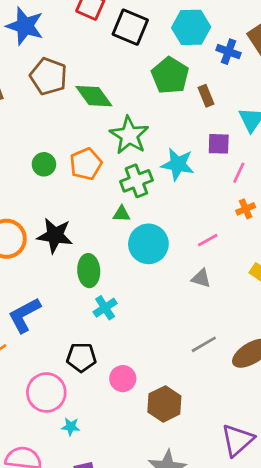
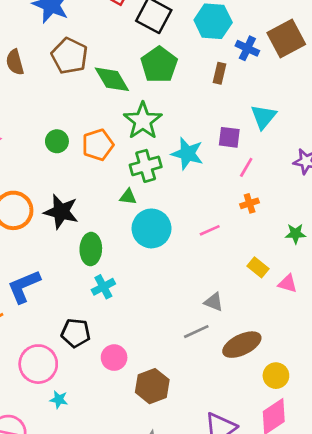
green pentagon: (170, 76) -> (159, 65), moved
brown rectangle: (206, 96) -> (219, 73), moved, turned 30
gray triangle: (201, 278) -> (214, 302), moved

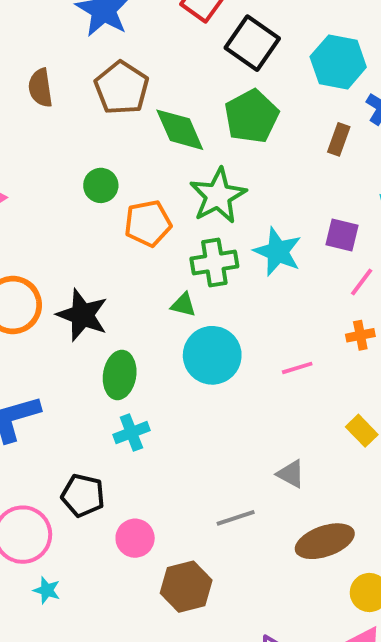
green circle: (57, 141) -> (101, 185), moved
gray line: (196, 332) -> (236, 518), moved

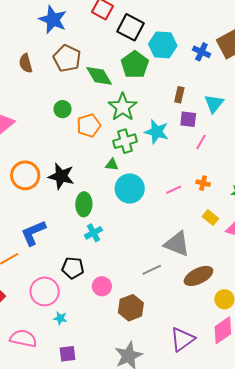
cyan hexagon: (338, 62) -> (163, 45), moved
brown rectangle: (339, 139) -> (179, 95), moved
orange cross: (360, 335) -> (203, 183), moved, turned 32
gray triangle: (291, 474) -> (177, 244), size x1.8

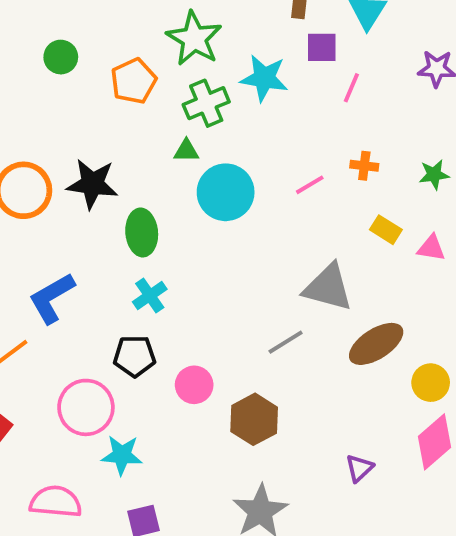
green circle: (62, 109) -> (61, 57), moved
cyan cross: (93, 233) -> (150, 295), moved
cyan star: (60, 318) -> (122, 455), size x1.5
purple triangle: (182, 339) -> (359, 468), size x0.6

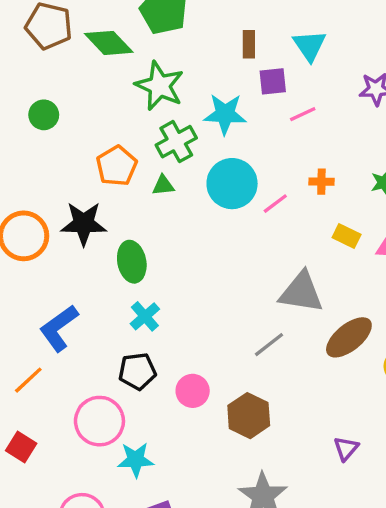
orange pentagon: (134, 81) -> (117, 166), moved
pink line: (351, 88) -> (303, 114), turned 48
cyan circle: (226, 192) -> (232, 184), moved

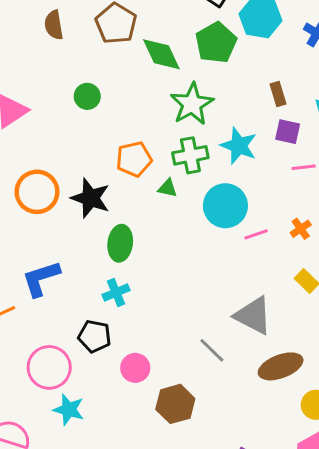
brown rectangle: (249, 44) -> (278, 94), turned -35
orange cross: (321, 182) -> (301, 229), turned 36
gray line: (269, 345) -> (212, 350), turned 64

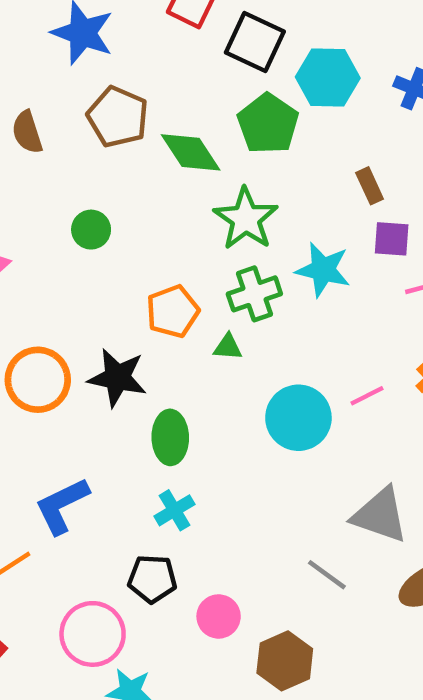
cyan circle: (225, 206) -> (298, 418), moved

